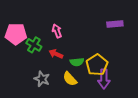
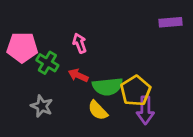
purple rectangle: (115, 24) -> (171, 22), moved
green semicircle: (77, 62) -> (108, 87), size x1.5
gray star: (42, 79) -> (42, 106), moved

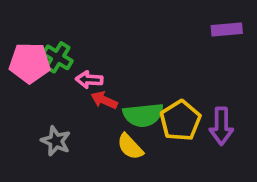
pink arrow: (80, 43) -> (89, 80), moved, turned -66
green cross: (47, 63) -> (58, 57), moved
purple arrow: (145, 110) -> (221, 126), moved

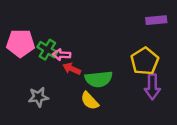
green cross: (58, 57) -> (47, 50), moved
yellow pentagon: (180, 121) -> (145, 61), moved
gray star: (56, 141) -> (38, 97), turned -30

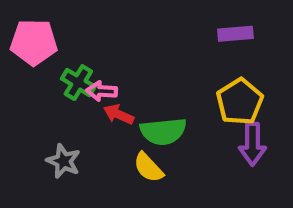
purple rectangle: (156, 20) -> (235, 34), moved
pink pentagon: (20, 43) -> (34, 42), moved
gray star: (38, 97) -> (63, 161), turned 30

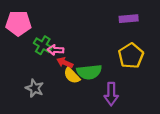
purple arrow: (252, 144) -> (111, 94), moved
yellow semicircle: (148, 167) -> (72, 75), moved

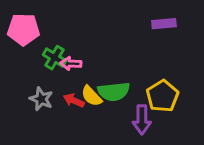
yellow pentagon: (131, 56) -> (162, 96), moved
red arrow: (65, 63) -> (74, 100), moved
gray star: (35, 88) -> (41, 99), moved

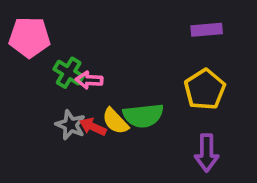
yellow pentagon: (162, 96) -> (205, 89), moved
gray star: (41, 99) -> (70, 125), moved
purple arrow: (142, 120) -> (207, 153), moved

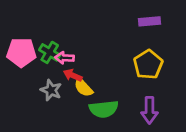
pink pentagon: (29, 37) -> (21, 52), moved
green semicircle: (143, 116) -> (104, 109), moved
red arrow: (93, 127) -> (73, 75), moved

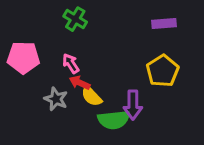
green cross: (50, 52) -> (75, 19), moved
pink arrow: (65, 58) -> (71, 63), turned 54
purple arrow: (149, 110) -> (133, 105), moved

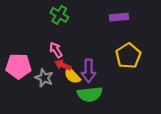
purple rectangle: (164, 23) -> (119, 17), moved
pink pentagon: (23, 58) -> (19, 66), moved
purple arrow: (133, 105) -> (89, 71), moved

